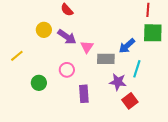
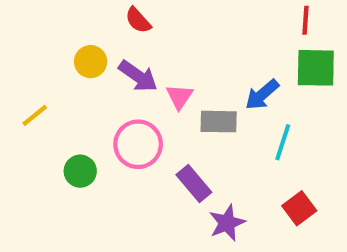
pink circle: (67, 70) -> (138, 144), size x1.5
purple star: (118, 82) -> (227, 223), moved, turned -30
purple rectangle: (84, 94) -> (194, 184), moved, turned -36
red square: (130, 101) -> (299, 208), moved

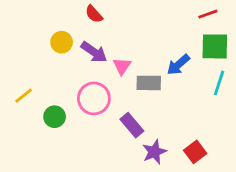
red line: (305, 20) -> (208, 14), turned 66
yellow line: (35, 115) -> (24, 96), moved
cyan line: (283, 142) -> (219, 83), moved
red square: (299, 208) -> (195, 152), moved

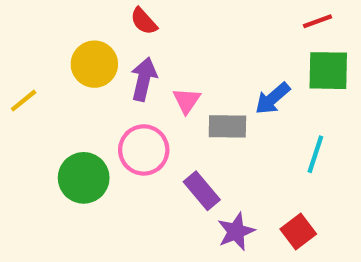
yellow circle: (62, 42) -> (94, 64), size x1.4
purple arrow: (94, 52) -> (144, 79), turned -112
cyan line: (219, 83) -> (315, 154), moved
yellow line: (24, 96) -> (24, 101), moved
green circle: (55, 117) -> (84, 178), size x1.5

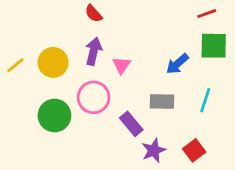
yellow circle: (94, 64) -> (53, 62), moved
gray rectangle: (227, 126) -> (162, 102), moved

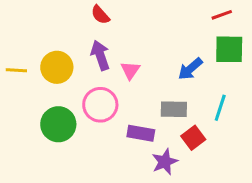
purple arrow: (94, 51) -> (100, 55), turned -32
yellow line: (15, 65) -> (16, 70), turned 42
purple rectangle: (131, 124) -> (141, 133), turned -40
red square: (194, 150) -> (193, 138), moved

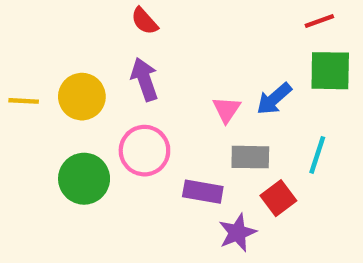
pink triangle: (130, 70) -> (227, 110), moved

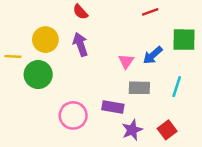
red line: (319, 21) -> (150, 12), moved
yellow circle: (82, 97) -> (45, 40), moved
pink circle: (144, 151) -> (73, 115), moved
green circle: (84, 179) -> (38, 75), moved
red square: (278, 198) -> (167, 130), moved

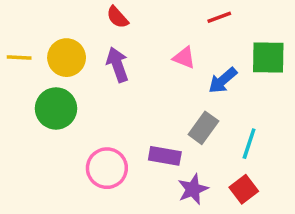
yellow line: (13, 56) -> (19, 58), moved
pink triangle: (126, 61) -> (184, 58), moved, turned -42
cyan line: (177, 87) -> (249, 144), moved
gray rectangle: (139, 88) -> (203, 128), turned -55

